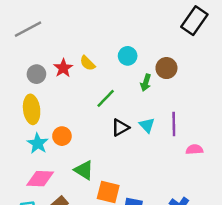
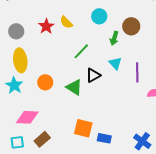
gray circle: (36, 74) -> (16, 31), moved
cyan triangle: (147, 125) -> (115, 63), moved
cyan star: (38, 143) -> (14, 85), moved
green triangle: (84, 170) -> (74, 87), moved

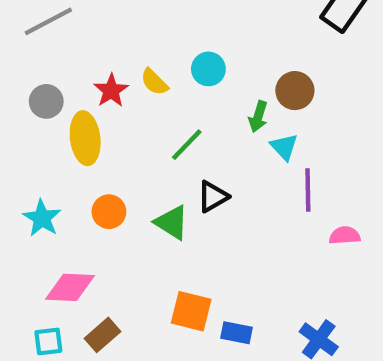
cyan circle: (99, 16) -> (208, 69), moved
yellow ellipse: (20, 60) -> (85, 138), moved
cyan triangle: (115, 63) -> (284, 147), moved

